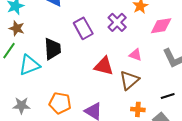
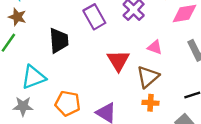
cyan triangle: (29, 65) -> (33, 77), moved
red triangle: (104, 66) -> (118, 60), turned 45
orange cross: (138, 109) -> (151, 103), moved

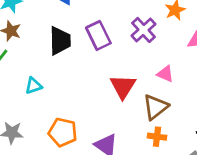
black trapezoid: (59, 41) -> (60, 41), moved
cyan triangle: (33, 77) -> (33, 86), moved, size x0.6

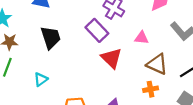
purple rectangle: (98, 35) -> (97, 30), moved
brown triangle: (155, 107) -> (157, 64), moved, turned -40

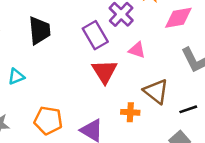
pink triangle: (142, 38) -> (137, 50), moved
orange cross: (151, 89) -> (130, 112), moved

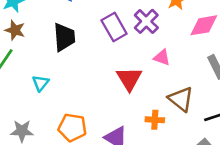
purple rectangle: (95, 35) -> (114, 27), moved
cyan triangle: (16, 76) -> (41, 83), turned -30

